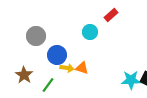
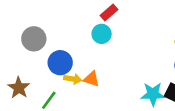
red rectangle: (111, 15) -> (109, 13), moved

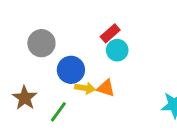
red rectangle: (109, 13) -> (110, 33), moved
cyan circle: (102, 34) -> (117, 50), moved

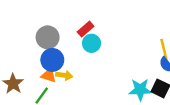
gray circle: (41, 43) -> (48, 37), moved
orange triangle: (106, 88) -> (49, 75), moved

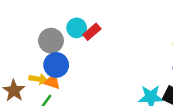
cyan circle: (92, 43) -> (77, 28), moved
yellow arrow: (64, 75) -> (38, 79), moved

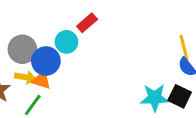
cyan circle: (77, 28) -> (66, 42), moved
gray circle: (51, 41) -> (22, 49), moved

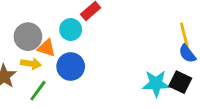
blue circle: (46, 61) -> (71, 66), moved
orange triangle: (41, 80) -> (46, 48), moved

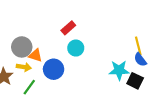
cyan circle: (71, 29) -> (76, 48), moved
cyan star: (156, 84) -> (119, 70), moved

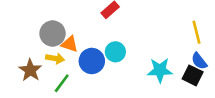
cyan circle: (76, 48) -> (115, 52), moved
blue semicircle: (140, 60) -> (199, 61), moved
cyan star: (119, 70) -> (160, 70), moved

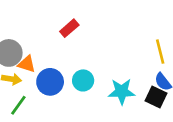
cyan circle: (115, 52) -> (83, 80), moved

